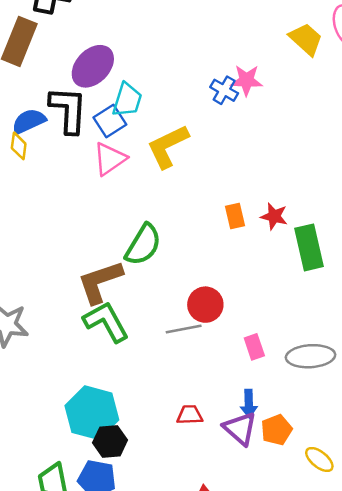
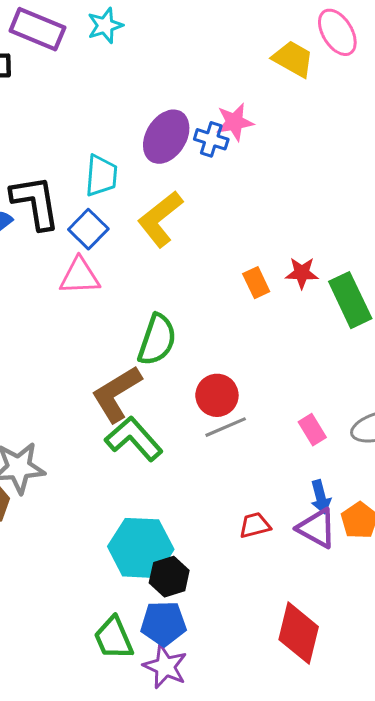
purple ellipse: (93, 66) -> (166, 137), moved
blue square: (110, 121) -> (88, 229), moved
pink triangle: (110, 159) -> (80, 276), moved, turned 45
red circle: (205, 305) -> (217, 395), moved

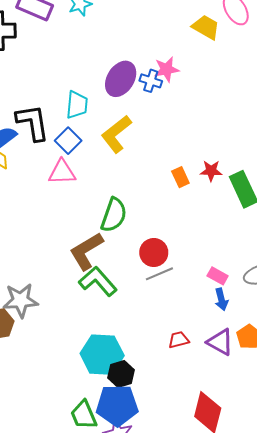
pink rectangle: (312, 430) -> (218, 276), turned -30
blue arrow: (321, 497) -> (221, 299), moved
blue pentagon: (163, 623) -> (117, 405), size x1.4

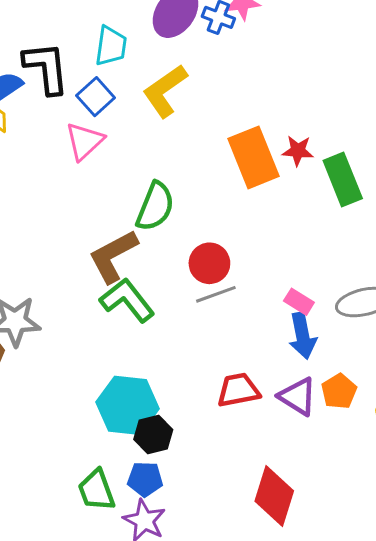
pink triangle: (62, 172) -> (84, 141), turned -44
orange rectangle: (180, 177) -> (253, 157), size x2.0
blue arrow: (221, 299) -> (302, 336), size x1.4
red trapezoid: (179, 340) -> (238, 390), size x1.4
blue pentagon: (117, 405) -> (145, 479), size x0.6

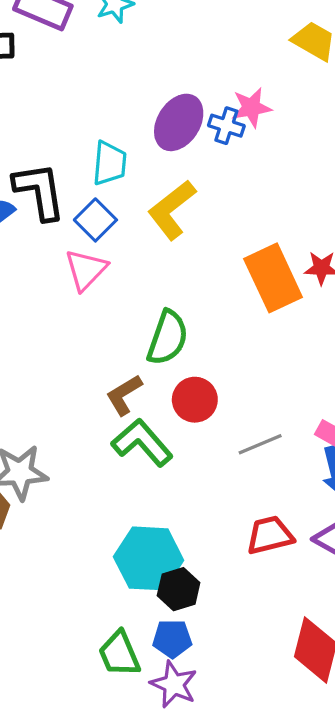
brown L-shape: (113, 256) -> (124, 395), size x0.7
red circle: (209, 263) -> (195, 400), moved
gray line: (216, 294) -> (260, 444), moved

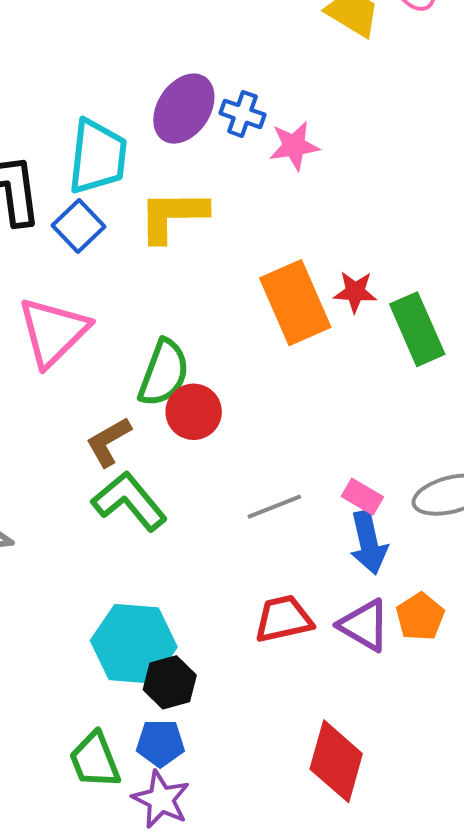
pink star: (251, 108) -> (294, 146), moved
cyan trapezoid: (110, 163) -> (98, 157), size x1.4
yellow L-shape: (172, 210) -> (173, 216), turned 36
pink triangle: (86, 270) -> (53, 332), moved, size x1.4
red circle: (195, 400) -> (194, 412), moved

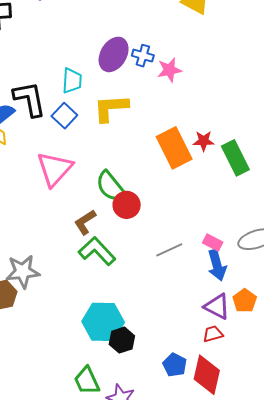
cyan trapezoid: (98, 157) -> (72, 81), size x0.7
green semicircle: (164, 373) -> (111, 186), turned 124
red trapezoid: (283, 619) -> (213, 334), moved, size x0.7
blue pentagon: (160, 743) -> (175, 365), moved, turned 30

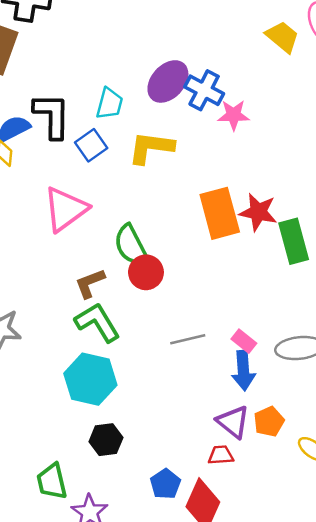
blue cross: (143, 56) -> (204, 90), size x1.4
red star: (204, 141) -> (258, 212), size x1.4
cyan hexagon: (103, 322) -> (90, 379), moved

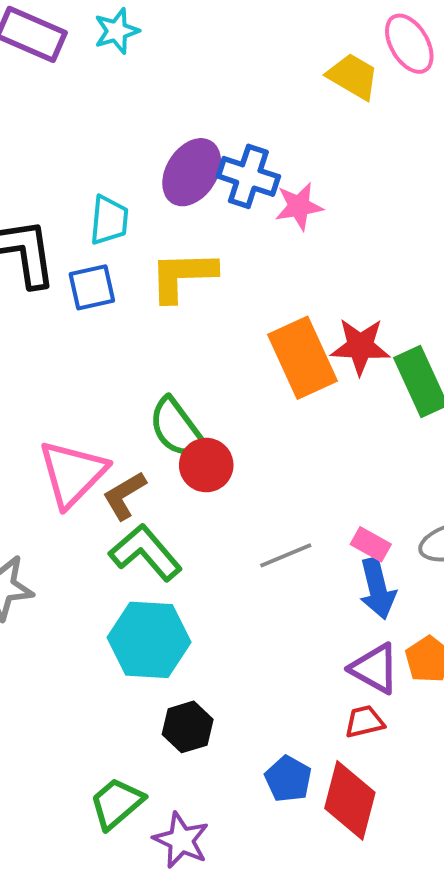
blue square: (91, 145) -> (92, 287), turned 32
pink triangle: (65, 209) -> (72, 473), moved
green trapezoid: (52, 481) -> (117, 803), turned 72

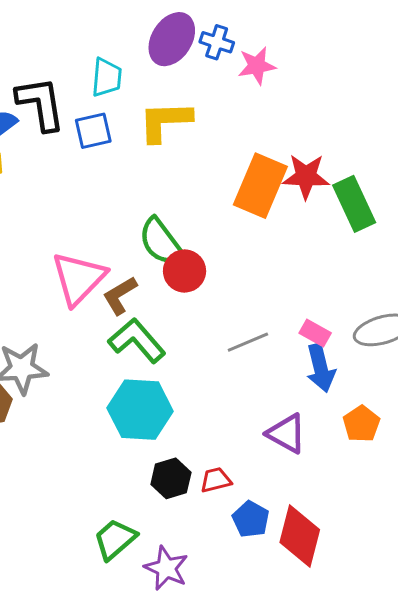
blue cross: (248, 176) -> (217, 42), size x0.7
orange rectangle: (303, 358) -> (260, 186), turned 48
purple triangle: (375, 668) -> (287, 434), moved
red trapezoid: (364, 722) -> (216, 480), moved

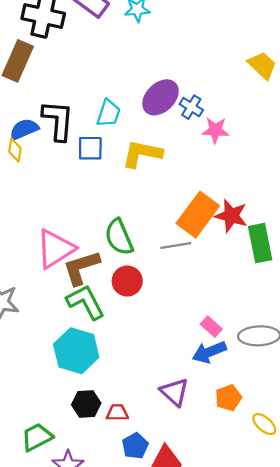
red circle: (185, 271) -> (127, 281), moved
brown L-shape: (120, 295) -> (81, 268), size x1.4
gray line: (248, 342) -> (176, 246), moved
blue arrow: (321, 368) -> (209, 352), turned 68

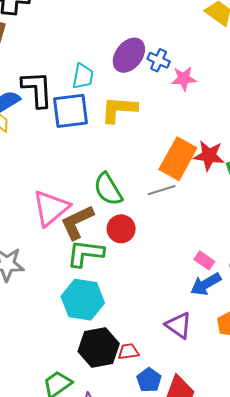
blue square: (90, 148) -> (70, 111), size x1.5
green L-shape: (86, 302) -> (85, 253), turned -48
black hexagon: (86, 404) -> (99, 347), size x1.5

